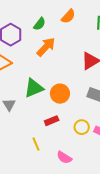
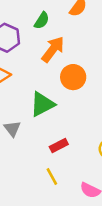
orange circle: (60, 94) -> (73, 77), moved
red rectangle: (52, 121) -> (59, 145), moved

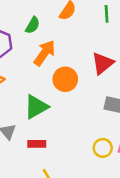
red rectangle: (59, 145) -> (37, 144), moved, turned 30

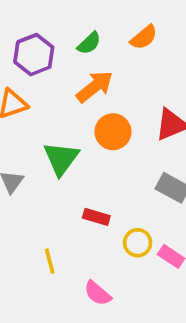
green triangle: (36, 107) -> (61, 158), turned -40
red rectangle: (37, 144) -> (96, 217), moved

